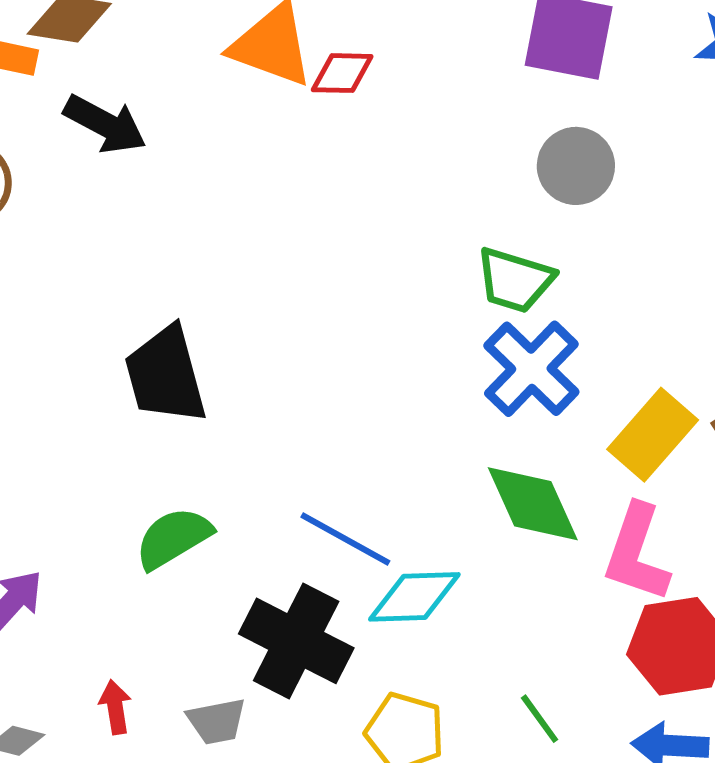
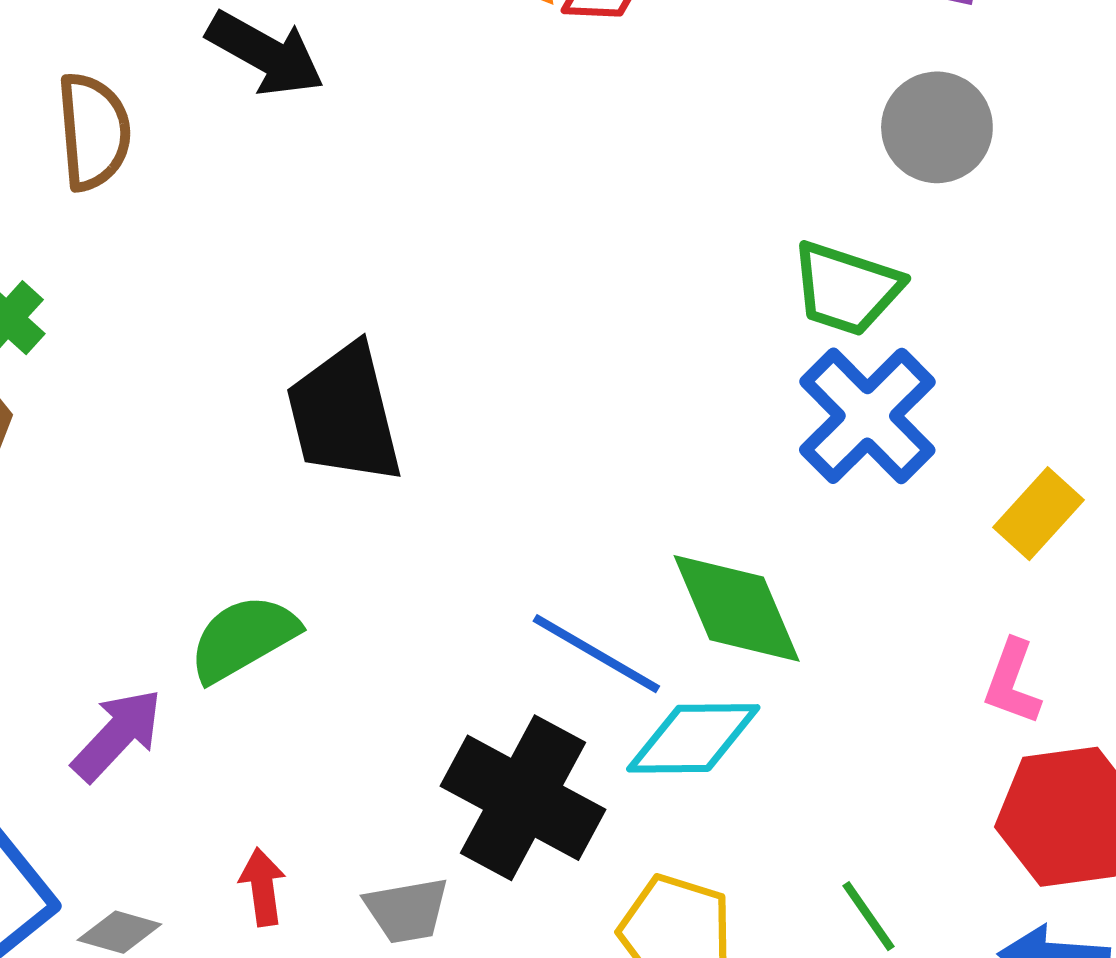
yellow rectangle: (653, 435) -> (1039, 514), size x0.7
green diamond: (533, 504) -> (737, 608), moved
green semicircle: (173, 538) -> (243, 638), moved
pink L-shape: (637, 553) -> (1012, 682), size x0.6

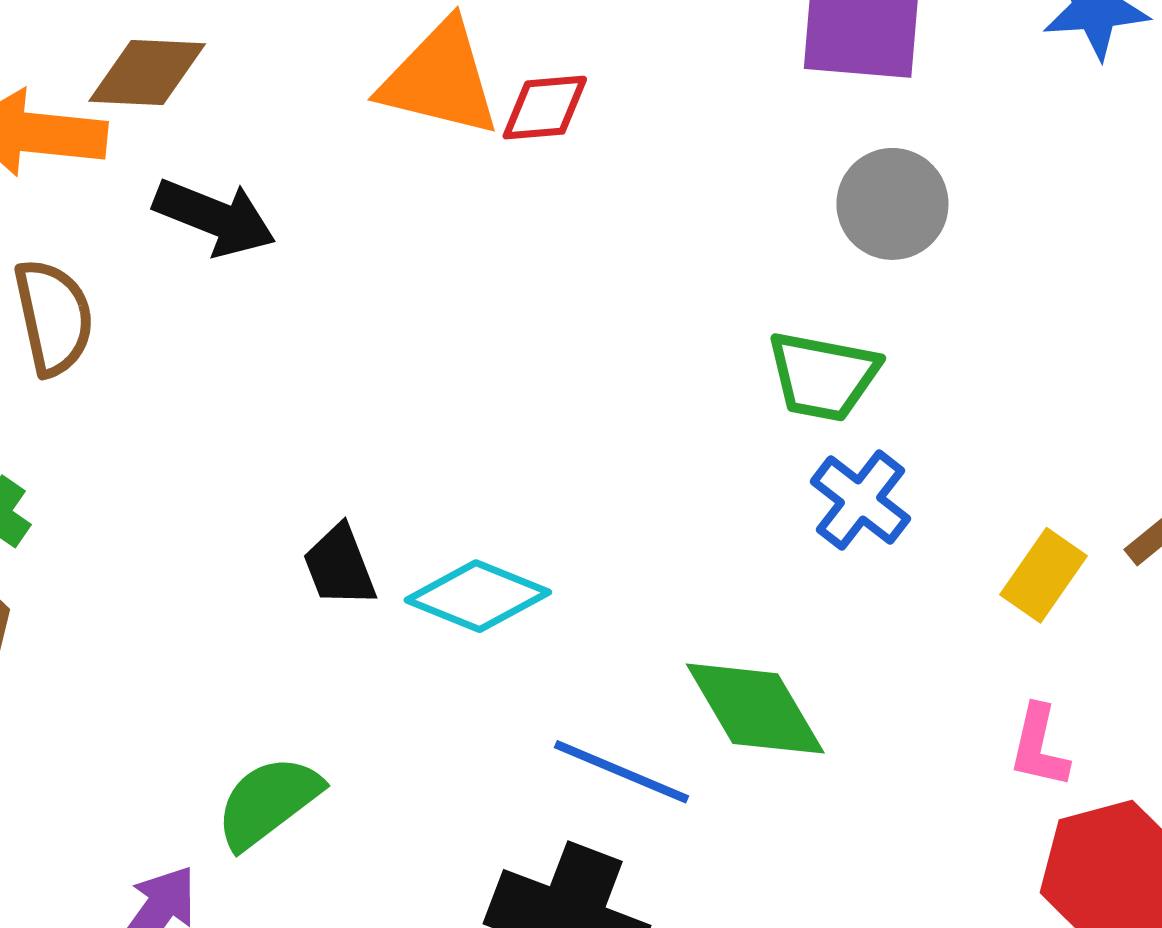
black trapezoid: (344, 414) -> (340, 566), size x0.6
blue cross: (867, 416) -> (860, 500), size x0.7
cyan diamond: (693, 738) -> (478, 596), moved, turned 30

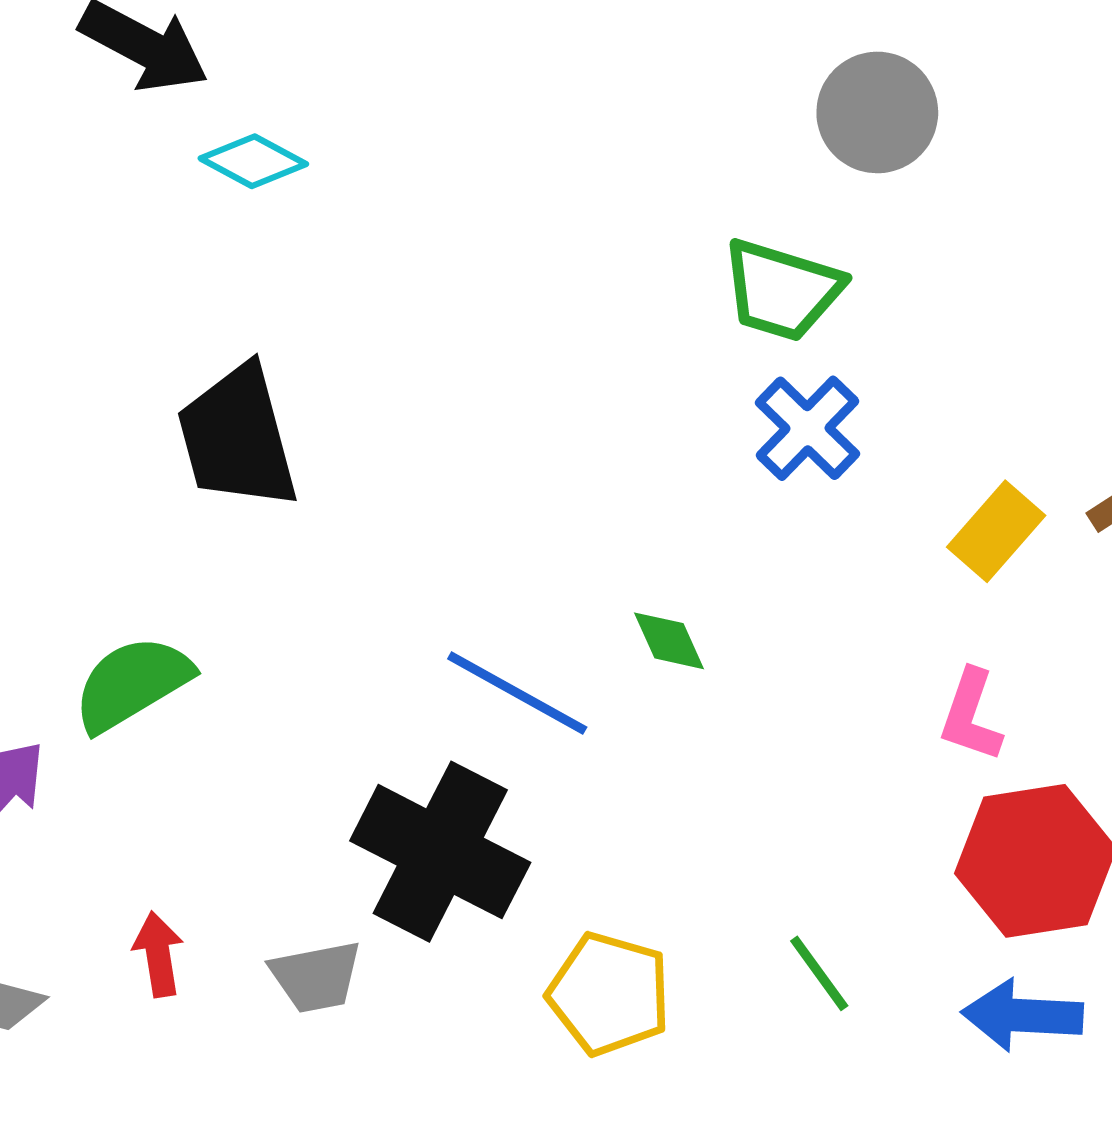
black trapezoid: (340, 566) -> (237, 437), size x1.6
cyan diamond: (478, 596) -> (253, 161), moved, size x0.7
green diamond: (755, 709) -> (669, 641), size x0.5

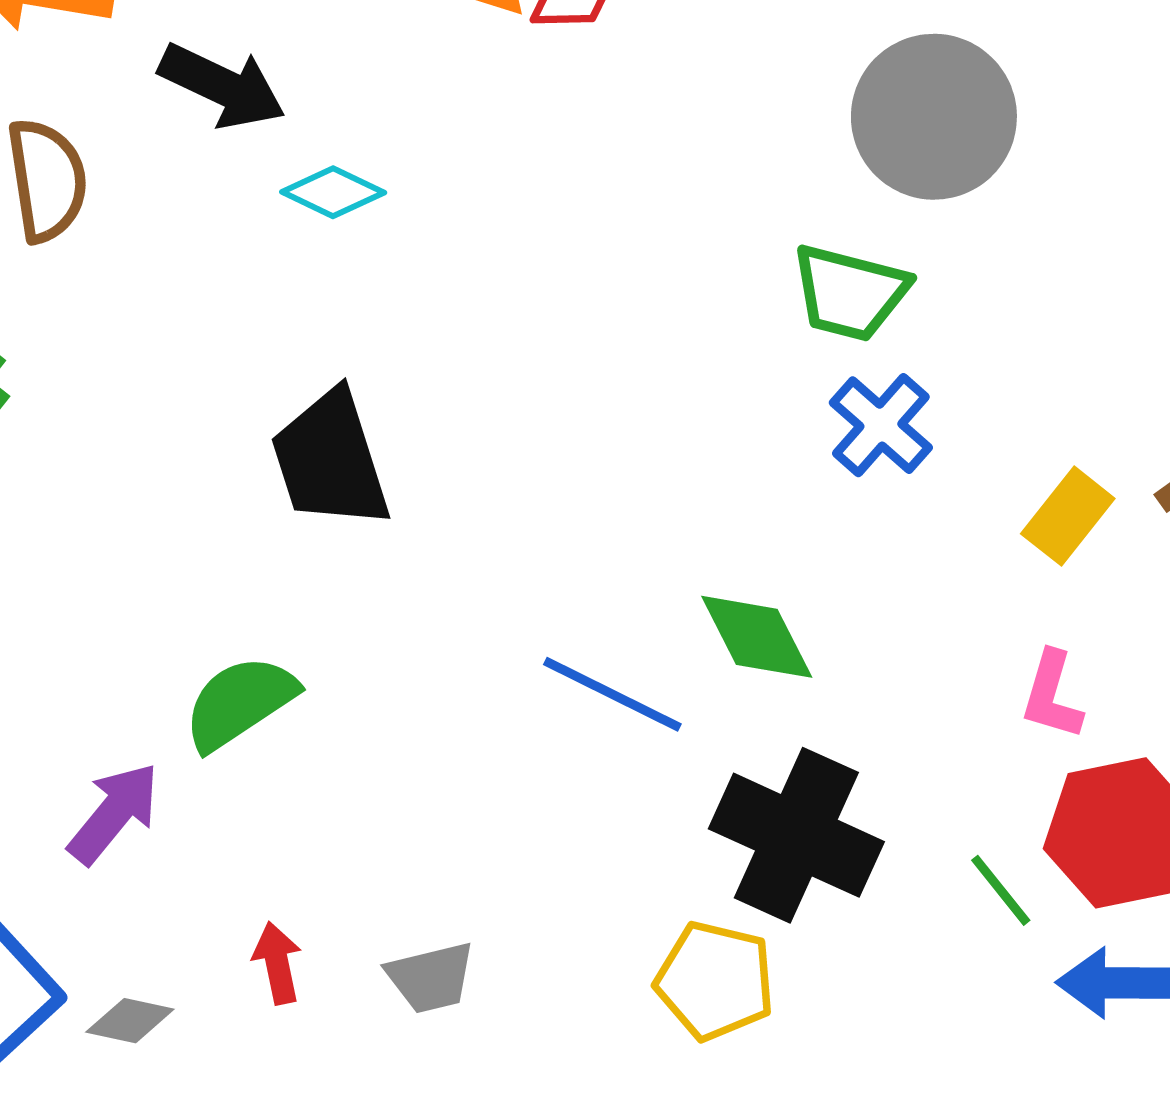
gray circle: (877, 112) -> (934, 117), size x1.4
green diamond: (669, 641) -> (757, 637), size x1.6
black cross: (440, 852) -> (796, 835), moved
green line: (819, 973) -> (1001, 890), moved

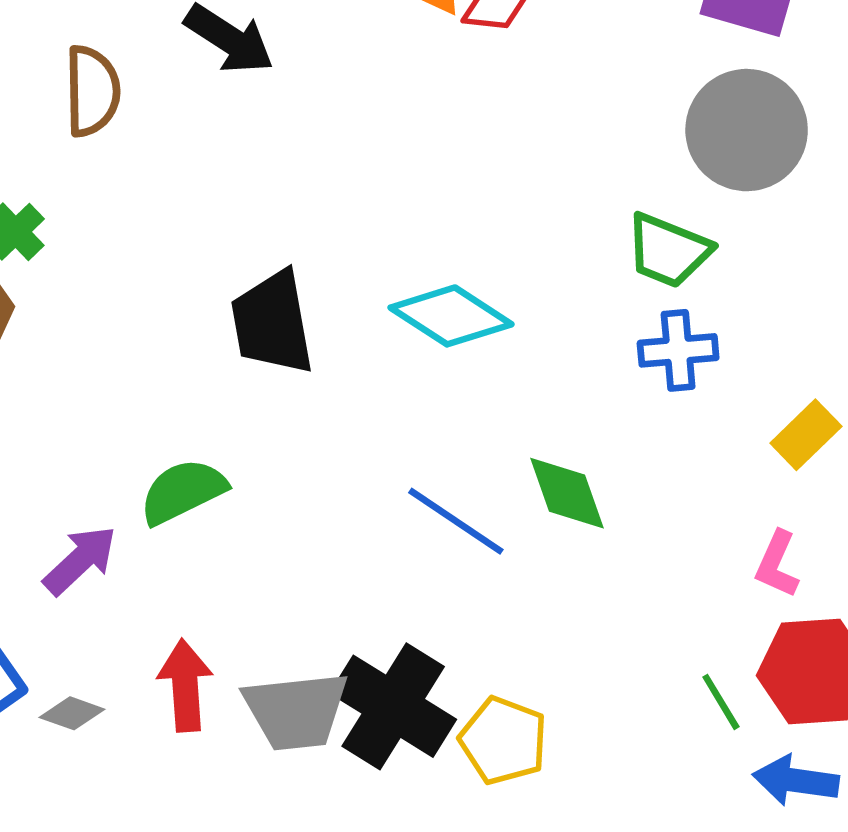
cyan diamond: (333, 192) -> (451, 316), moved, size x1.6
blue cross: (881, 425) -> (678, 350), turned 36
black cross: (796, 835) -> (393, 706), moved
red arrow: (277, 963) -> (185, 685), size x1.5
gray trapezoid: (431, 978) -> (296, 711), size x1.6

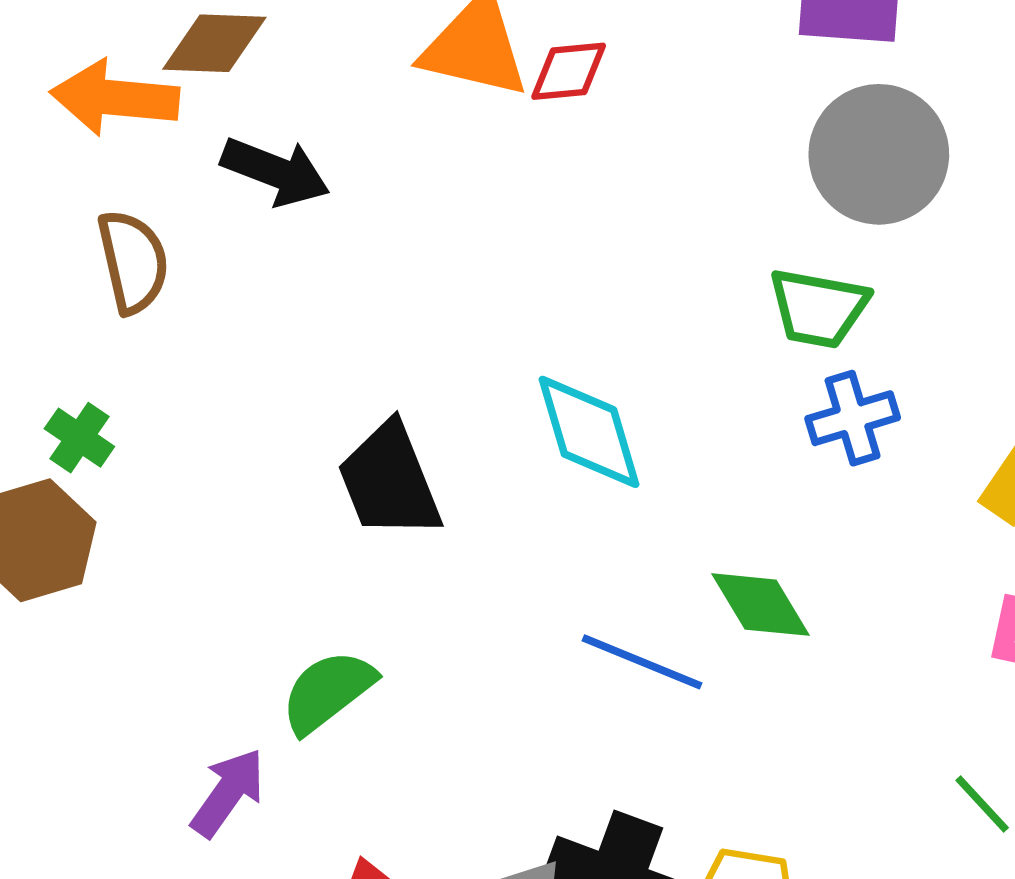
cyan diamond: (451, 316) -> (589, 432), turned 52

